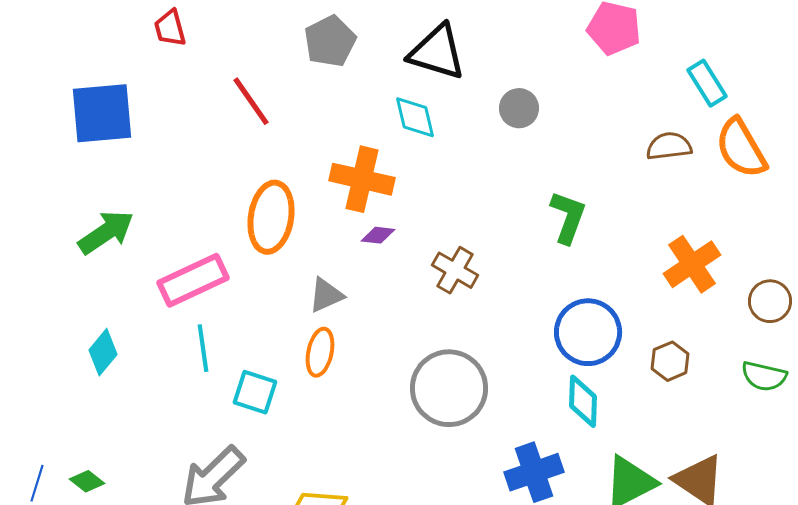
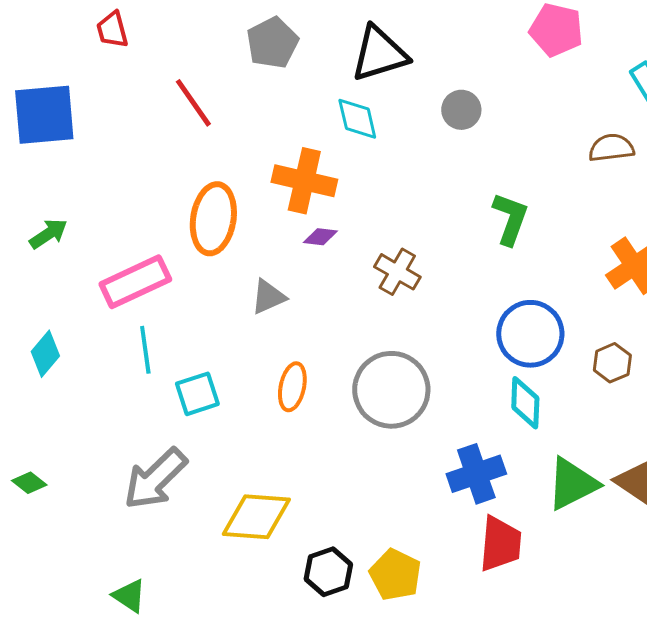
black triangle: (437, 52) -> (379, 54), turned -34
green arrow: (106, 232) -> (48, 234), size x0.7
orange ellipse: (320, 352) -> (292, 387), moved
cyan square: (255, 392) -> (197, 394), turned -36

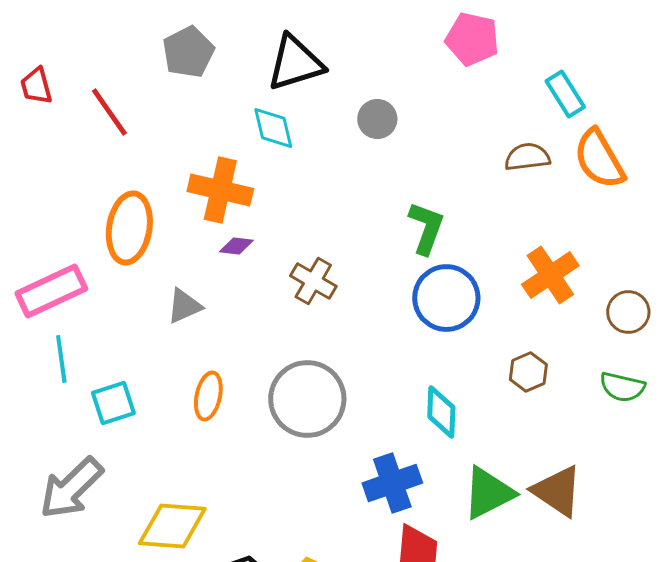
red trapezoid: (112, 30) -> (36, 86), moved
blue circle: (530, 334) -> (446, 298), moved

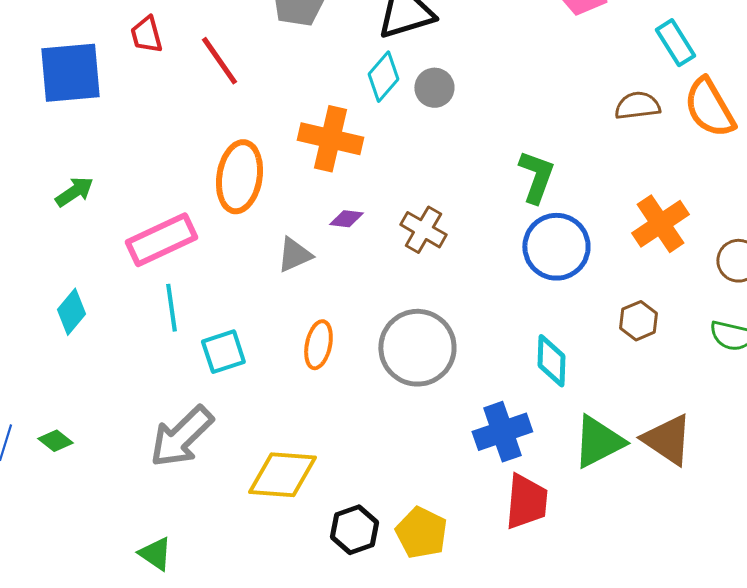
gray circle: (377, 119) -> (434, 88), moved
cyan diamond: (273, 128) -> (383, 77), turned 54
purple diamond: (236, 246) -> (346, 219), moved

